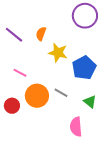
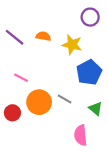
purple circle: (85, 16) -> (90, 17), size x0.7
orange semicircle: (41, 34) -> (43, 36), turned 80
yellow star: (58, 53) -> (72, 45), moved

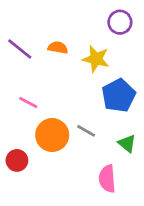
red circle: (12, 113) -> (17, 160), moved

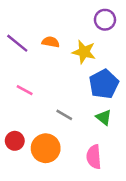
gray line: (86, 131) -> (64, 115), moved
orange circle: (52, 135) -> (46, 148), moved
green triangle: (127, 144) -> (104, 117), moved

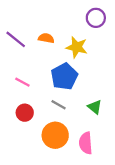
blue pentagon: (104, 84) -> (64, 77), moved
red circle: (15, 141) -> (25, 113), moved
orange circle: (46, 148) -> (55, 135), moved

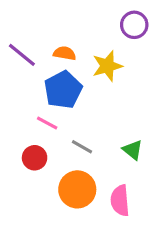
yellow star: (77, 47) -> (107, 66), turned -30
blue pentagon: (64, 77) -> (63, 90), moved
pink line: (22, 82) -> (47, 123), moved

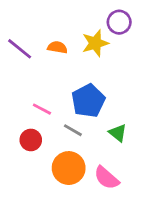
yellow star: (107, 66) -> (95, 43), moved
blue pentagon: (63, 90) -> (88, 101), moved
pink semicircle: (120, 200) -> (107, 178), turned -44

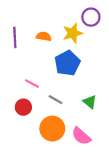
purple line: (20, 49) -> (15, 37), turned 48
blue pentagon: (88, 101) -> (67, 63), moved

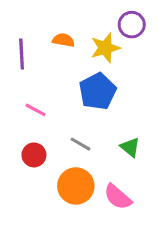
orange semicircle: (44, 36) -> (63, 40), moved
pink line: (32, 84) -> (35, 110), moved

